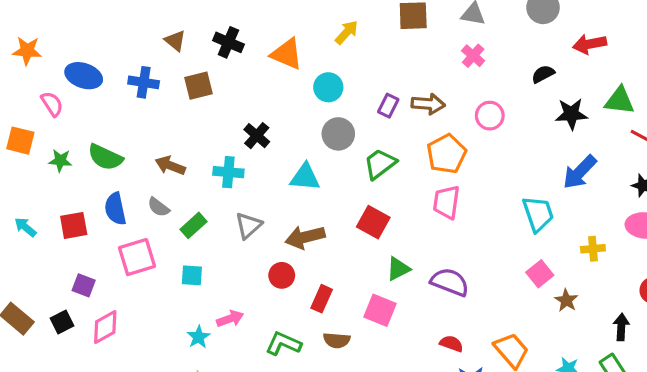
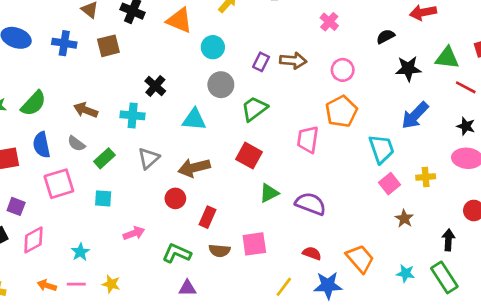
orange pentagon: (446, 154) -> (341, 111), moved
green semicircle: (105, 157) -> (33, 103), turned -72
pink square: (540, 274) -> (390, 184), moved
pink square: (380, 310) -> (254, 244), moved, turned -30
cyan star: (198, 337) -> (80, 252), moved

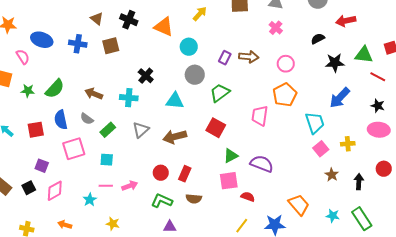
red circle: (175, 198) -> (161, 173), moved
black arrow: (448, 240) -> (359, 182), moved
pink square: (254, 244) -> (229, 181), moved
red semicircle: (312, 253) -> (248, 197), moved
pink line: (76, 284) -> (106, 186), moved

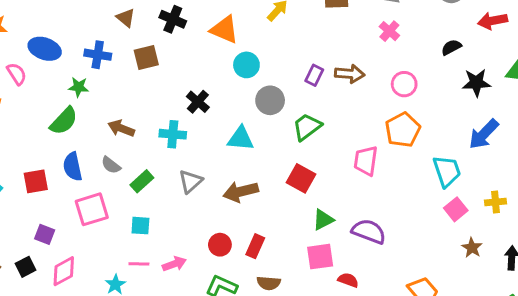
cyan circle: (189, 47) -> (246, 65), moved
green star: (28, 91) -> (79, 87), moved

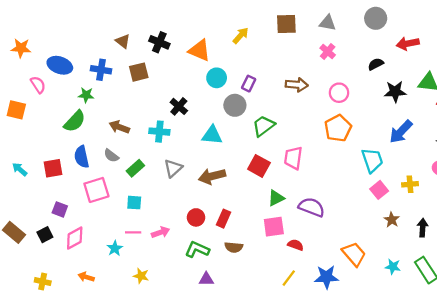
purple rectangle: (314, 75) -> (249, 84), moved
pink trapezoid: (366, 161) -> (293, 158), moved

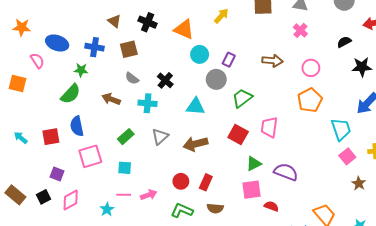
gray semicircle: (111, 156) -> (132, 78), moved

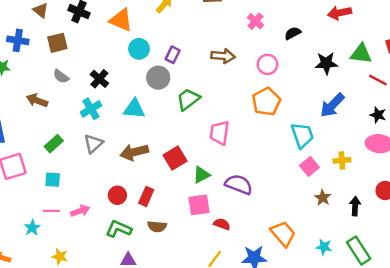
black semicircle: (344, 42) -> (293, 33), moved
cyan cross: (148, 103) -> (91, 109), moved, turned -36
red square: (238, 135) -> (175, 158), moved, turned 30

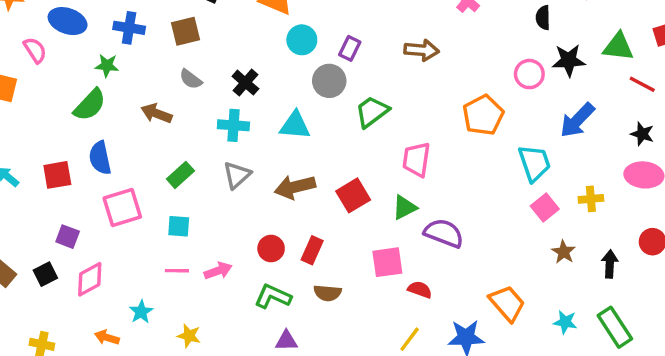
black semicircle: (293, 33) -> (543, 18), moved, turned -63
pink circle: (267, 64) -> (529, 74), moved
cyan cross: (91, 109) -> (233, 125), turned 35
green triangle: (201, 175) -> (404, 207), moved
cyan star: (32, 228) -> (141, 312), moved

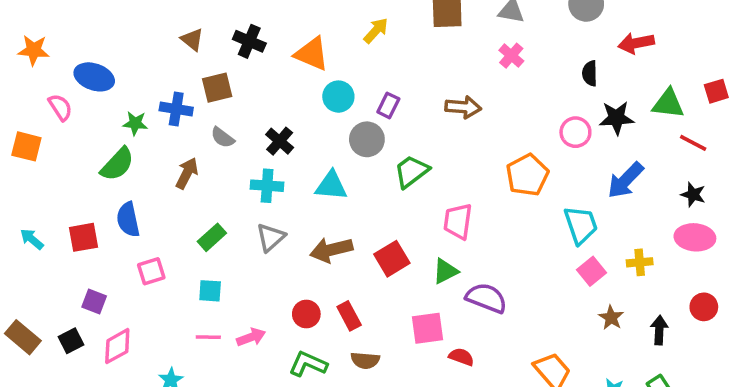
blue cross: (129, 28) -> (176, 109), moved
brown arrow: (156, 113) -> (187, 173), turned 96
pink square: (122, 207) -> (151, 271), size x0.7
red rectangle: (312, 250) -> (349, 316), turned -52

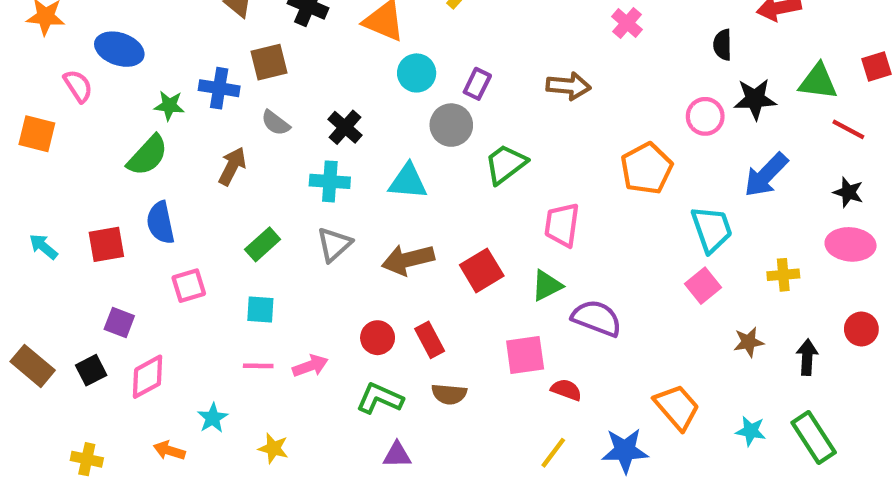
pink square: (592, 271) -> (703, 286), moved
brown star: (611, 318) -> (749, 342), turned 30

